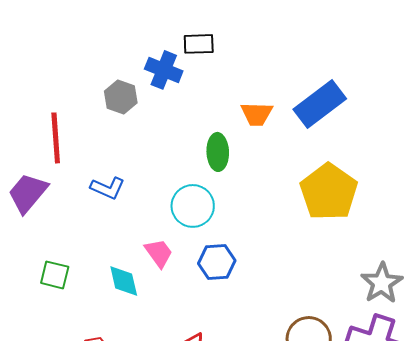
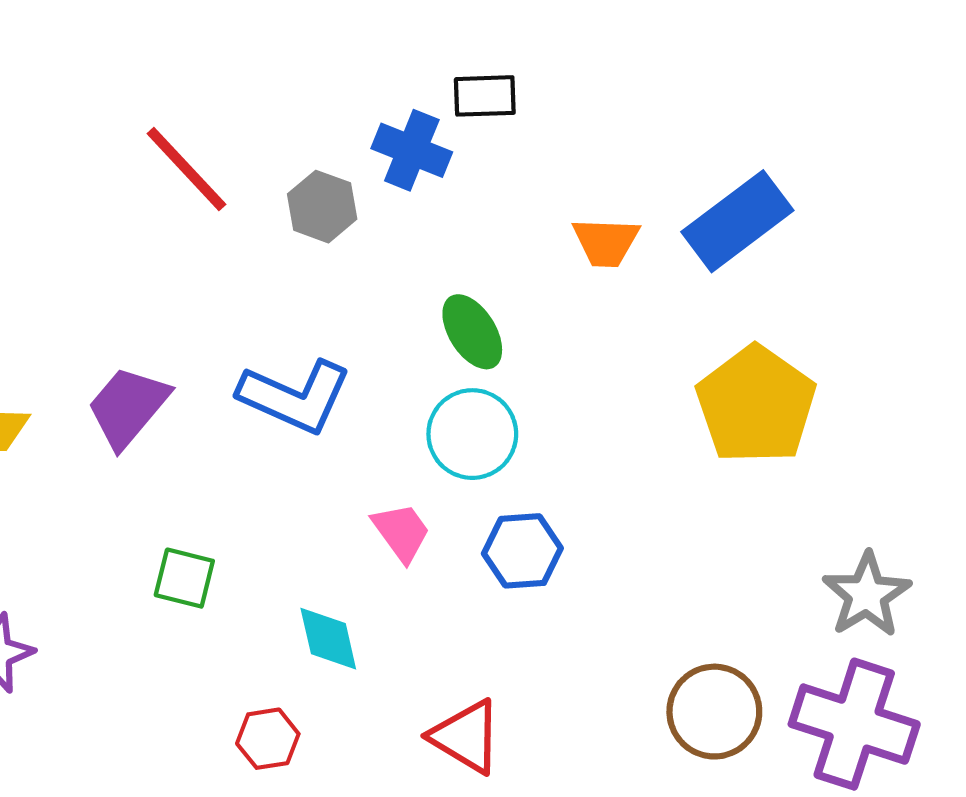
red line: (56, 138) -> (186, 169), moved, turned -39
green ellipse: (218, 152) -> (472, 332), moved, turned -30
blue L-shape: (108, 188) -> (295, 396), size x1.6
cyan diamond: (124, 281) -> (328, 639), moved

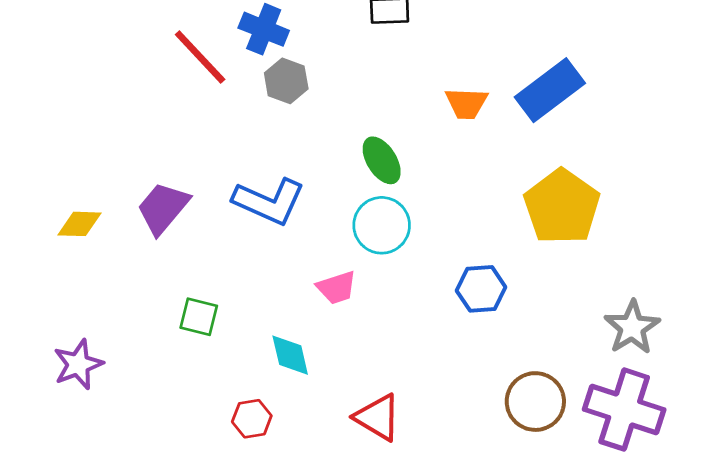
blue cross: (412, 150) -> (264, 29), moved
pink trapezoid: (401, 532) -> (337, 288), turned 108
blue hexagon: (522, 551) -> (481, 289), moved

